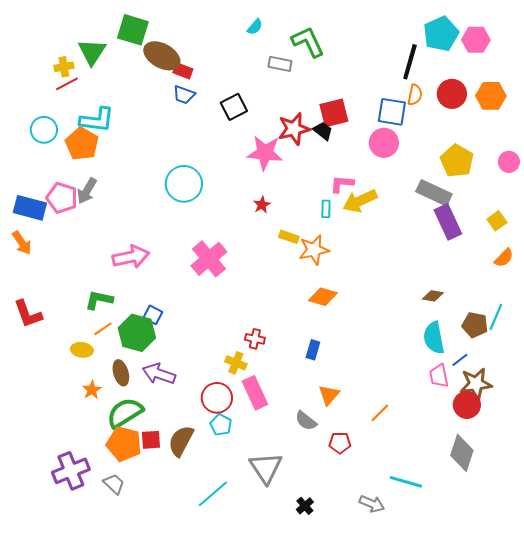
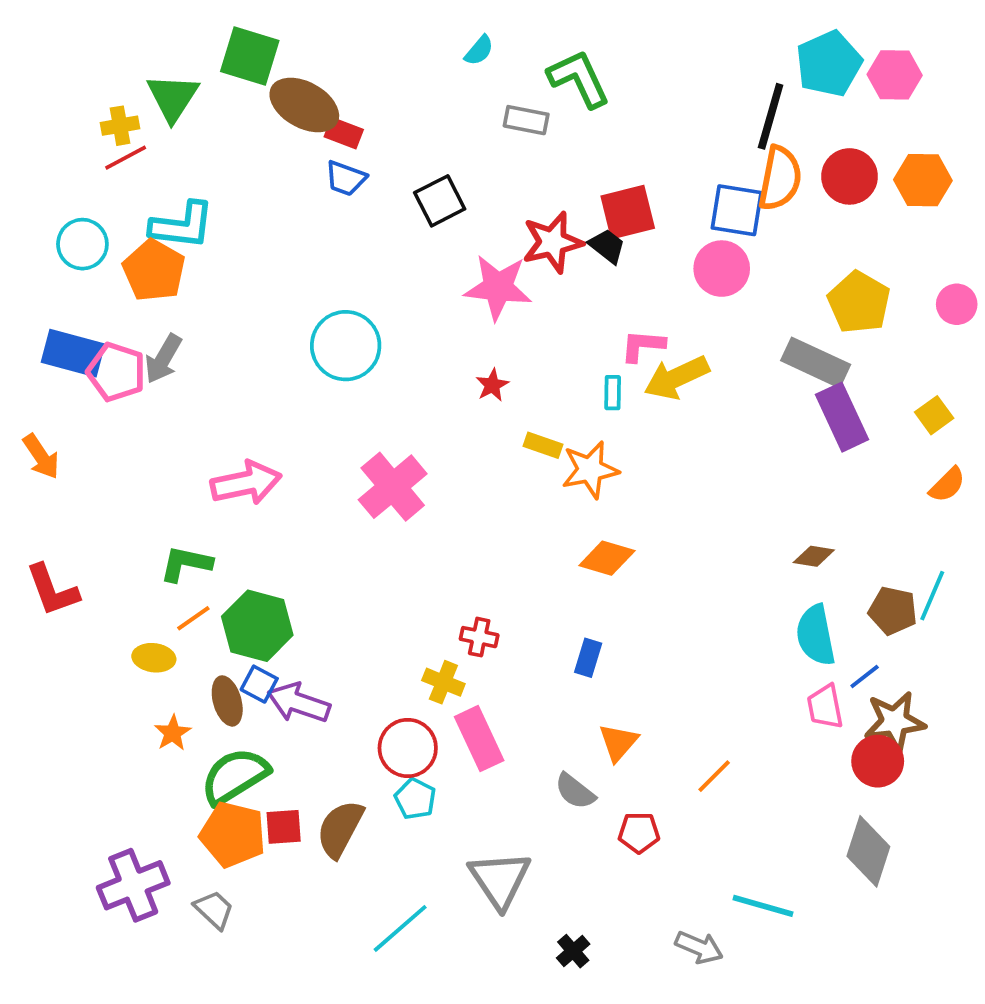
orange semicircle: (415, 95) -> (780, 178), size x1.6
blue rectangle: (30, 208) -> (73, 353), moved
blue square: (153, 315) -> (259, 684), moved

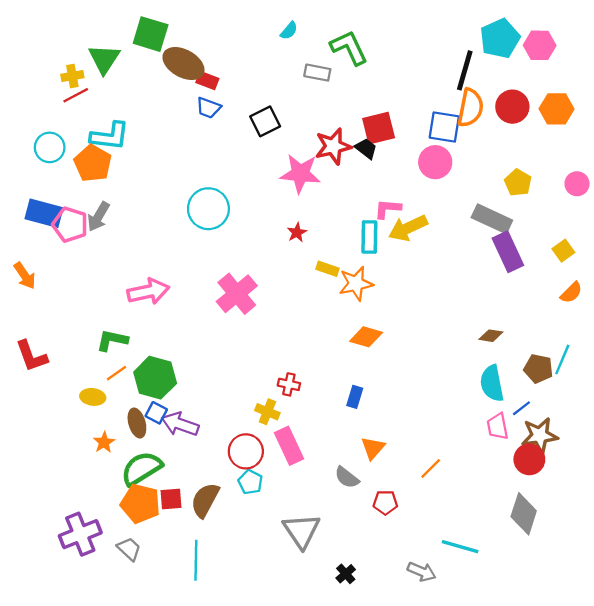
yellow pentagon: (859, 302) -> (518, 183), size x0.7
cyan rectangle: (613, 393) -> (369, 237), size x1.6
cyan line: (400, 928) -> (196, 560), moved, turned -48

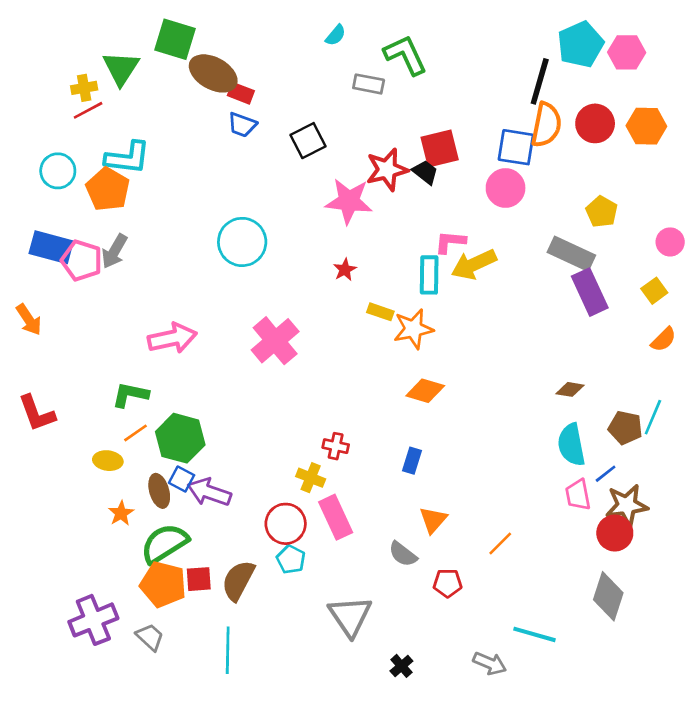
pink circle: (577, 184) -> (670, 242), moved

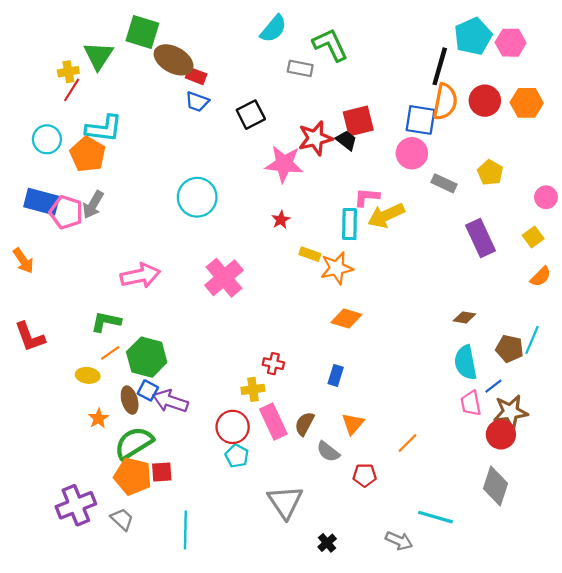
cyan semicircle: (336, 35) -> (273, 29), size x1.6
red line: (88, 110) -> (72, 90), turned -30
gray rectangle: (571, 254) -> (444, 183), moved, size x0.7
yellow cross: (311, 478) -> (253, 389), turned -30
brown semicircle: (238, 580) -> (304, 424), moved, size x0.7

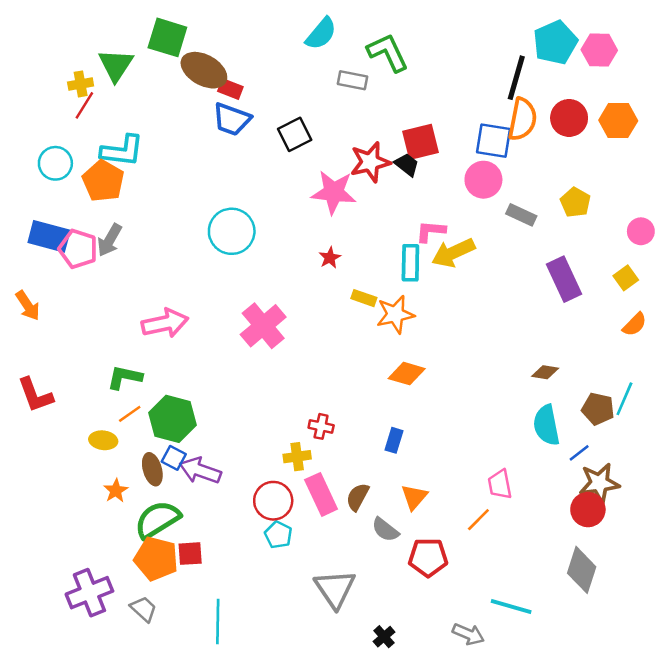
blue trapezoid: (197, 102) -> (232, 119), size x1.4
pink trapezoid: (471, 403) -> (500, 484), moved
red pentagon: (365, 475) -> (428, 557), size x1.4

